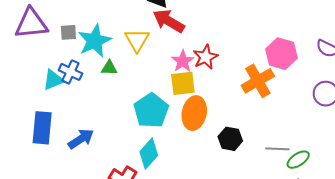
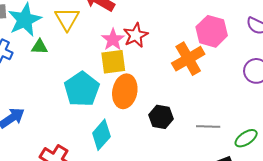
cyan diamond: (149, 154) -> (101, 135), moved
green ellipse: (298, 160) -> (246, 138), moved

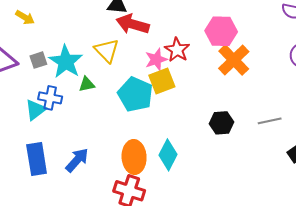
pink hexagon: (212, 31) -> (221, 31), moved
pink star: (113, 40) -> (156, 60), turned 30
cyan pentagon: (82, 89) -> (135, 94), moved
orange ellipse: (125, 91) -> (134, 157), moved

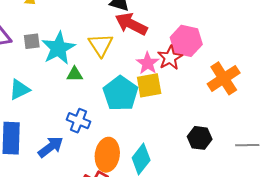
pink hexagon: (221, 31) -> (186, 41), moved
pink star: (156, 60) -> (148, 63), turned -30
blue cross: (50, 98) -> (79, 121), moved

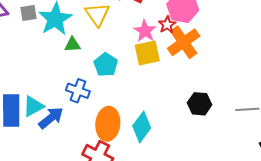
red star: (170, 58) -> (167, 25), size x0.7
orange cross: (224, 78) -> (184, 42), moved
cyan triangle: (19, 90) -> (33, 106), moved
cyan pentagon: (120, 93) -> (106, 65), moved, size x0.7

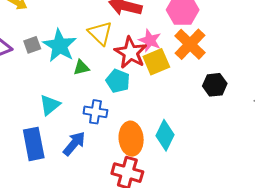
red star: (167, 25) -> (131, 53), moved, size x1.8
black hexagon: (200, 104) -> (215, 85), moved
cyan triangle: (33, 106) -> (50, 105), moved

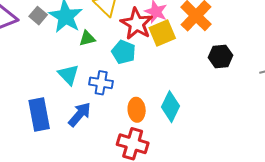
gray square: (32, 45) -> (38, 16), turned -30
cyan triangle: (50, 105) -> (68, 75), moved, turned -35
orange ellipse: (131, 139) -> (137, 110), size x0.7

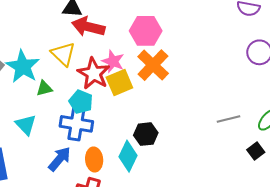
black hexagon: (220, 56) -> (146, 134), moved
blue cross: (101, 83) -> (76, 124), moved, size x1.4
blue arrow: (80, 114) -> (60, 159), moved

